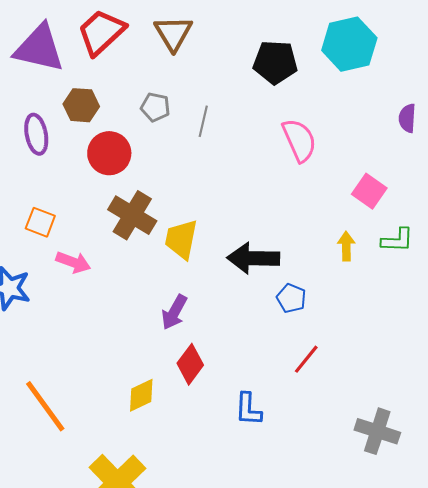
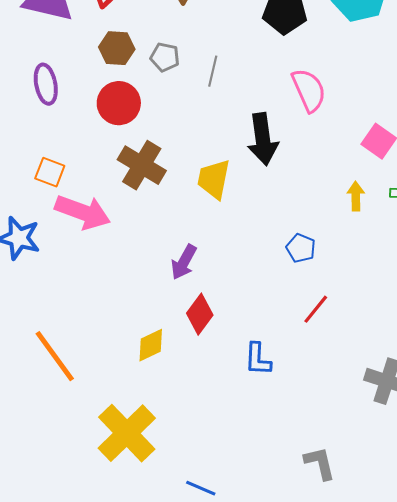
brown hexagon: (81, 105) -> (117, 48), moved
yellow trapezoid: (181, 239) -> (214, 179), moved
black arrow: (253, 258) -> (263, 139), moved, turned -99
pink arrow: (73, 262) -> (83, 212), size x1.6

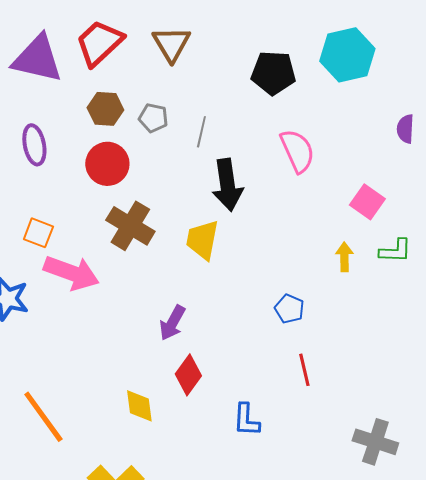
black arrow: (263, 139) -> (227, 185), moved
red line: (316, 309) -> (304, 370), turned -52
yellow diamond: (151, 345) -> (139, 406), turned -72

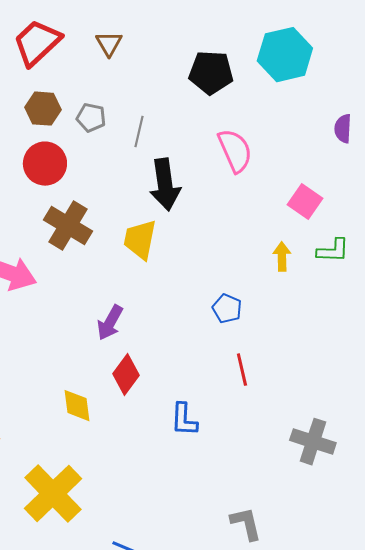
brown triangle: (171, 44) -> (109, 44), size x0.7

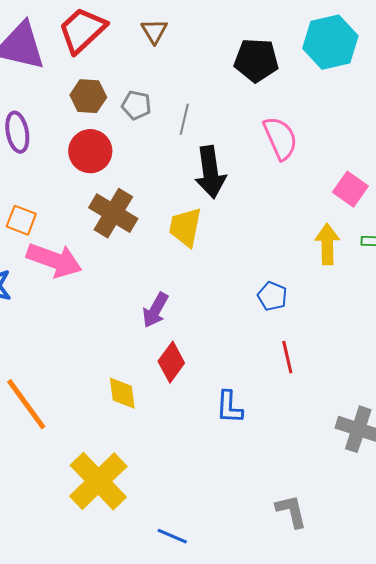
yellow arrow: (282, 257) -> (327, 244), size x1.4

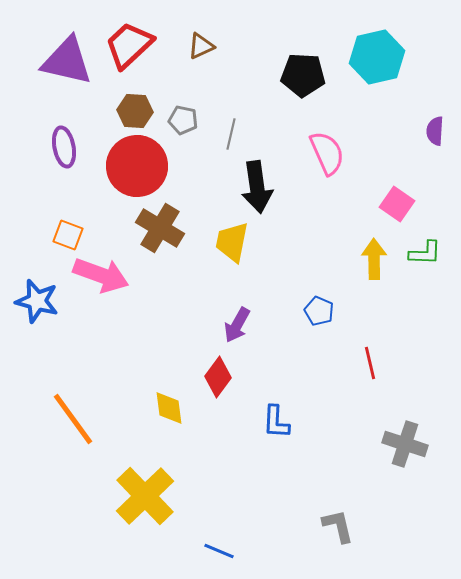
brown triangle: (154, 31) -> (201, 46), turned 36
red circle: (90, 151) -> (137, 166), size x1.4
purple arrow: (155, 310) -> (237, 325), moved
red line: (287, 357) -> (370, 363), moved

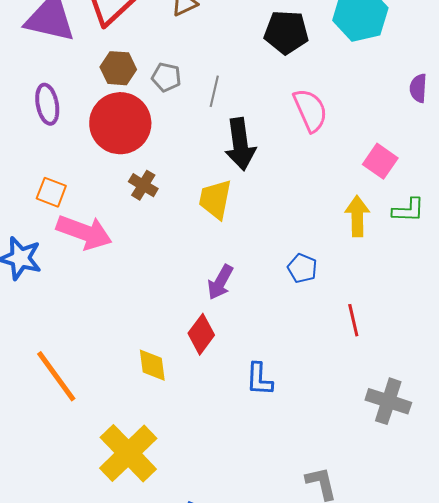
brown cross: (160, 228) -> (143, 185), size x0.6

